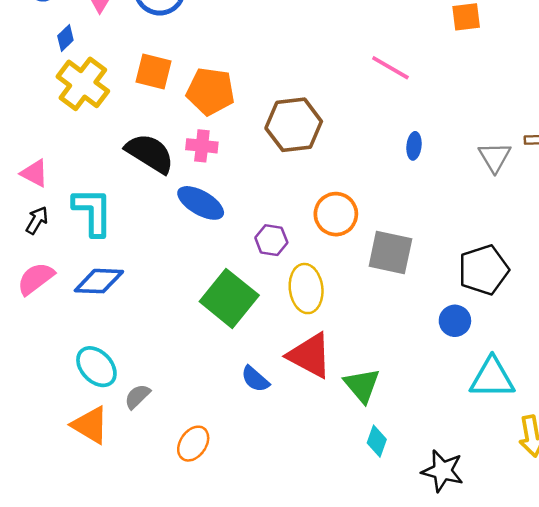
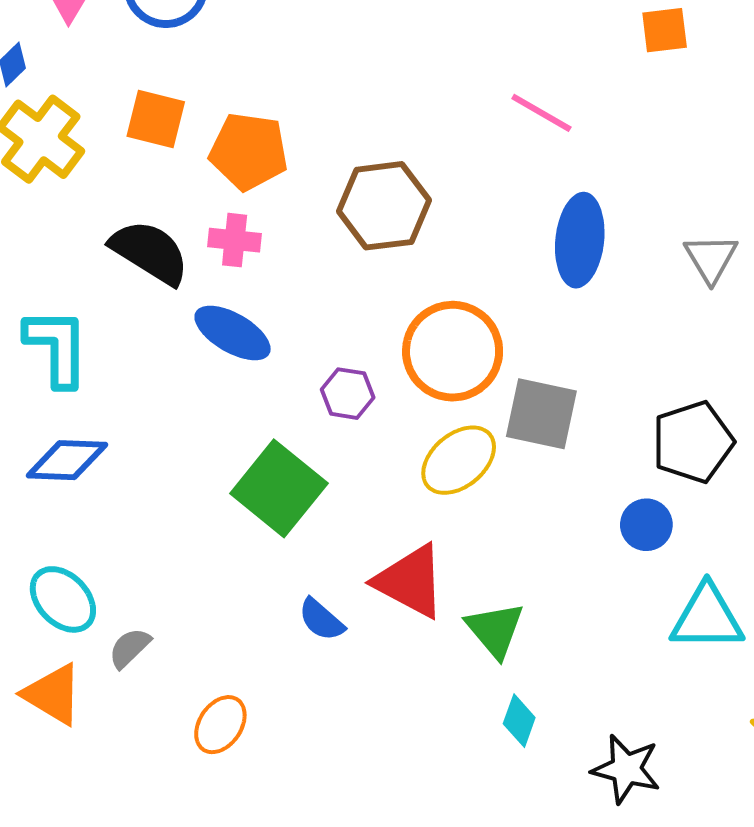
blue ellipse: (414, 146) -> (580, 240), size x2.0
orange circle: (336, 214) -> (453, 351), size x1.4
yellow ellipse: (306, 289) -> (459, 460), moved, turned 57

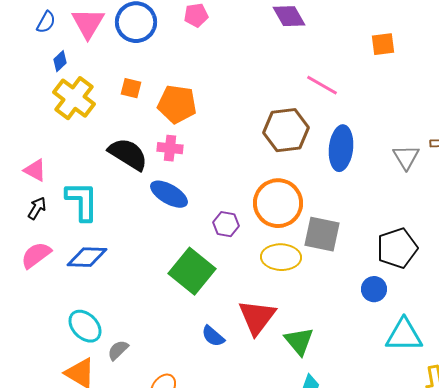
orange square: (156, 119) -> (131, 88), size x0.7
brown hexagon: (384, 206) -> (286, 130), moved
yellow ellipse: (459, 460) -> (281, 257), turned 42
red triangle: (410, 581) -> (257, 317), turned 39

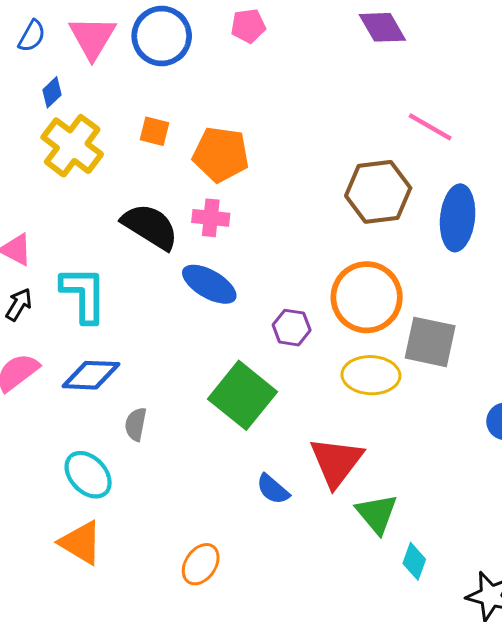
green triangle: (299, 341) -> (377, 514), moved
gray semicircle: (118, 350) -> (136, 424), moved, turned -35

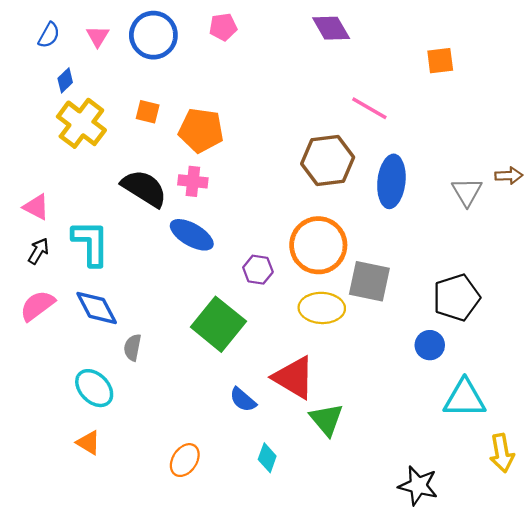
pink triangle: (92, 37) -> (98, 36), size x0.6
blue diamond: (91, 375) -> (97, 308), turned 60
red triangle: (336, 462) -> (294, 378), turned -36
orange triangle: (81, 543) -> (88, 443), size x0.7
cyan diamond: (414, 561) -> (267, 458), moved

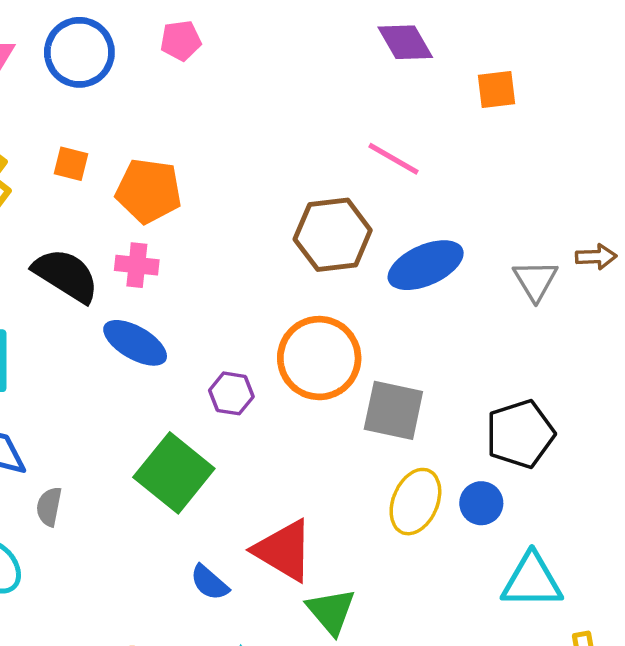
purple diamond: (331, 28) -> (405, 42), moved
blue ellipse: (391, 181) -> (426, 265), turned 60
yellow ellipse: (322, 308) -> (415, 502), moved, turned -69

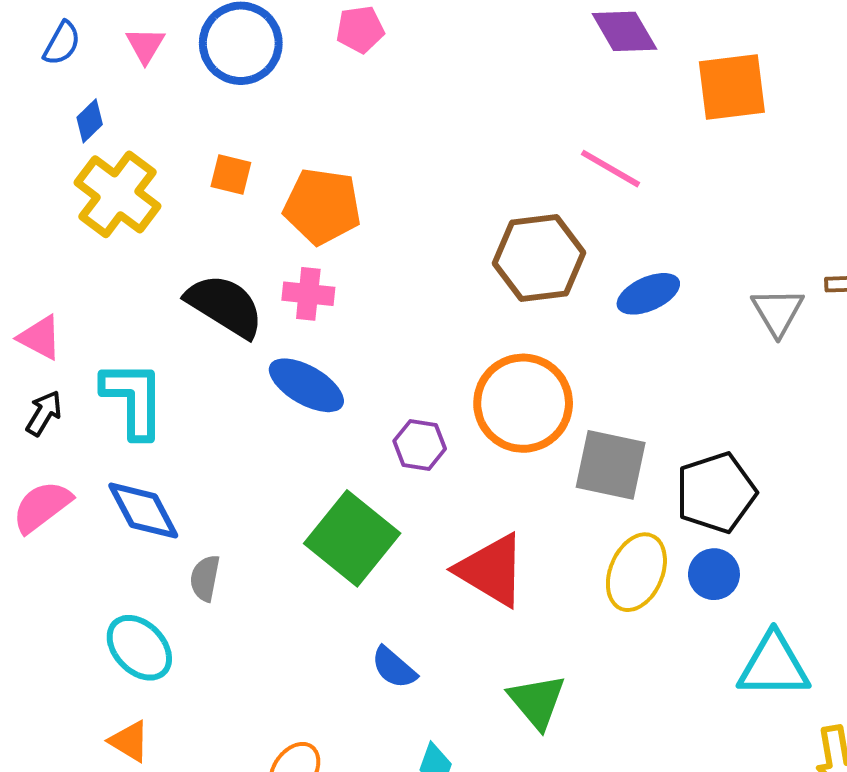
orange square: (497, 90) -> (732, 87), size x1.5
blue ellipse: (426, 265) -> (648, 294), size x0.7
black pentagon: (520, 434) -> (716, 493), moved
red triangle: (284, 551) -> (491, 570), moved

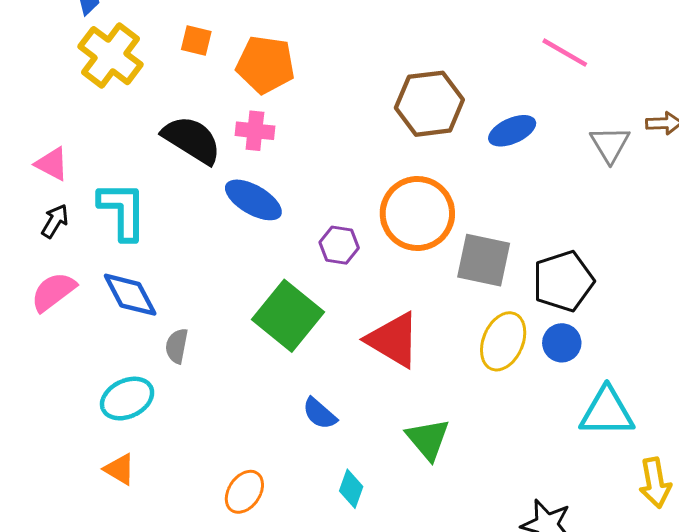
pink line: (611, 169) -> (565, 53), moved
cyan ellipse: (139, 648) -> (127, 399), turned -72

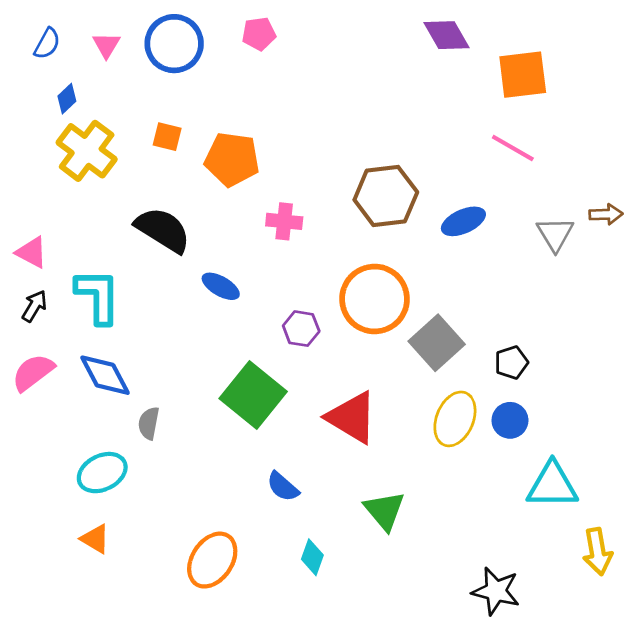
pink cross: (255, 131) -> (284, 221), moved
blue ellipse: (253, 200) -> (221, 286), size x0.7
gray square: (484, 260) -> (437, 343), turned 36
black pentagon: (563, 281) -> (511, 362), size x0.6
orange ellipse: (244, 492) -> (212, 560), size x1.4

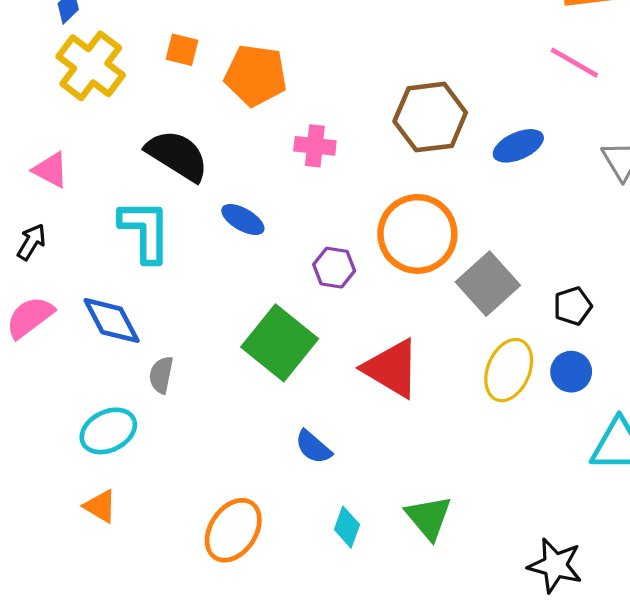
pink triangle: (32, 252) -> (51, 170), moved
cyan L-shape: (98, 296) -> (145, 231), moved
green triangle: (384, 511) -> (429, 517), moved

